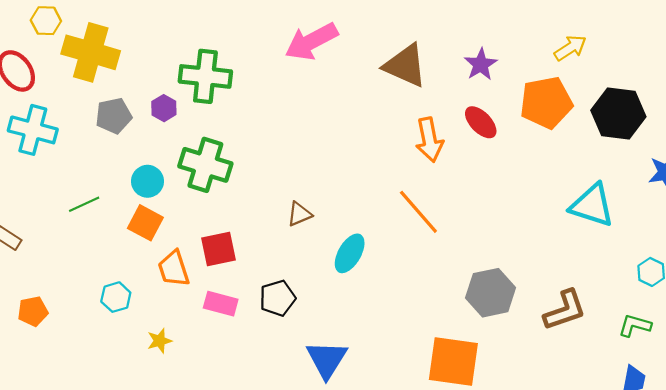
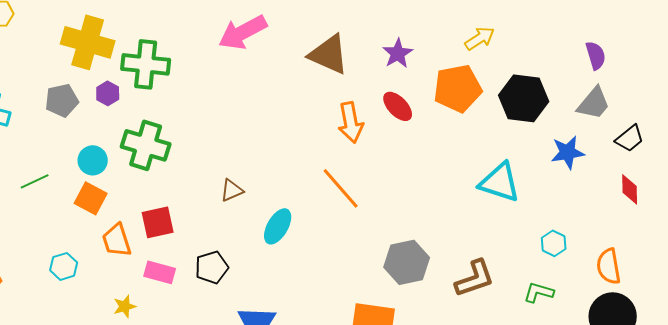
yellow cross: (91, 52) -> (88, 42), moved
yellow star: (160, 341) -> (125, 306), moved

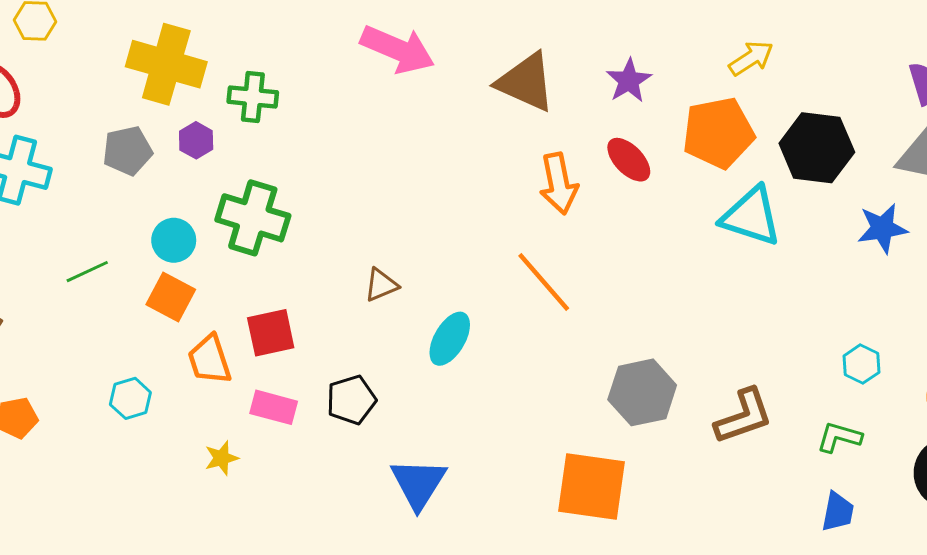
pink arrow: (243, 32) -> (398, 49), turned -129
green cross: (146, 64) -> (253, 97), size x0.7
cyan triangle: (500, 182) -> (751, 216), moved

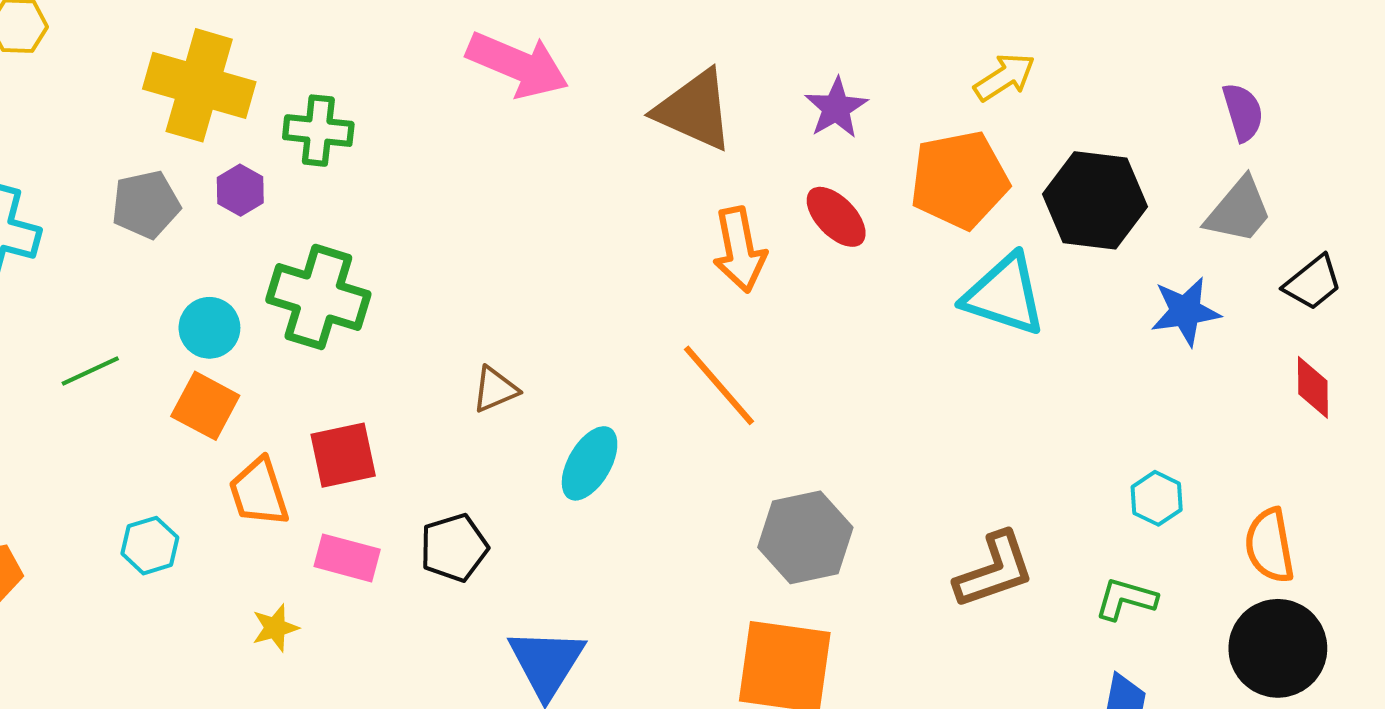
gray hexagon: (642, 392) -> (805, 537), moved

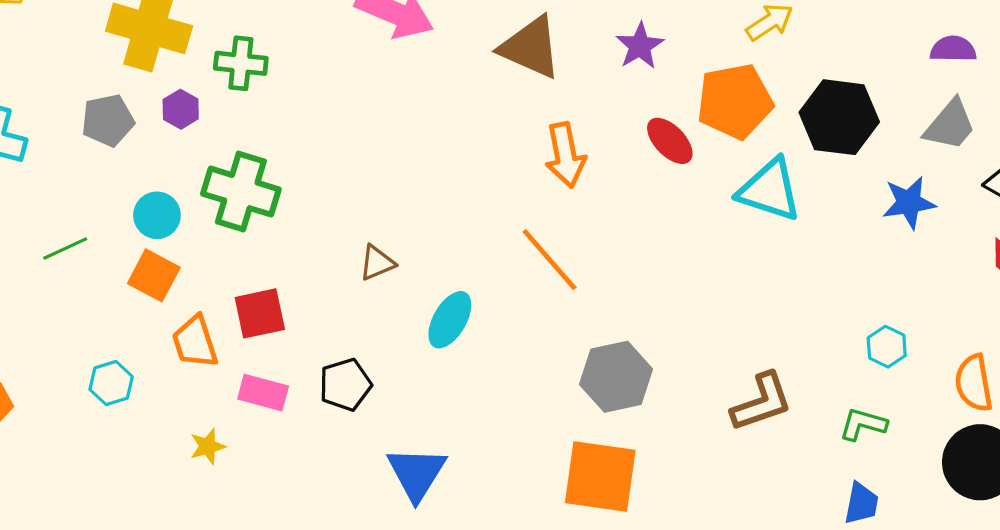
purple semicircle: (1243, 112) -> (953, 49), turned -72
red ellipse: (836, 217) -> (670, 141), moved

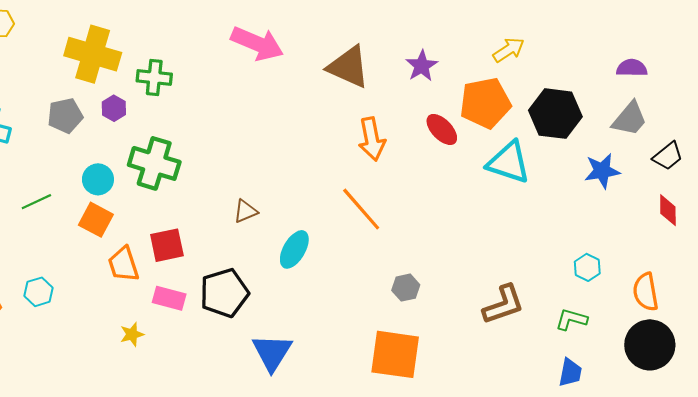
gray hexagon: (616, 377) -> (406, 288), size x0.6
cyan hexagon: (111, 383) -> (39, 292), moved
black pentagon: (345, 385) -> (224, 293), size x1.4

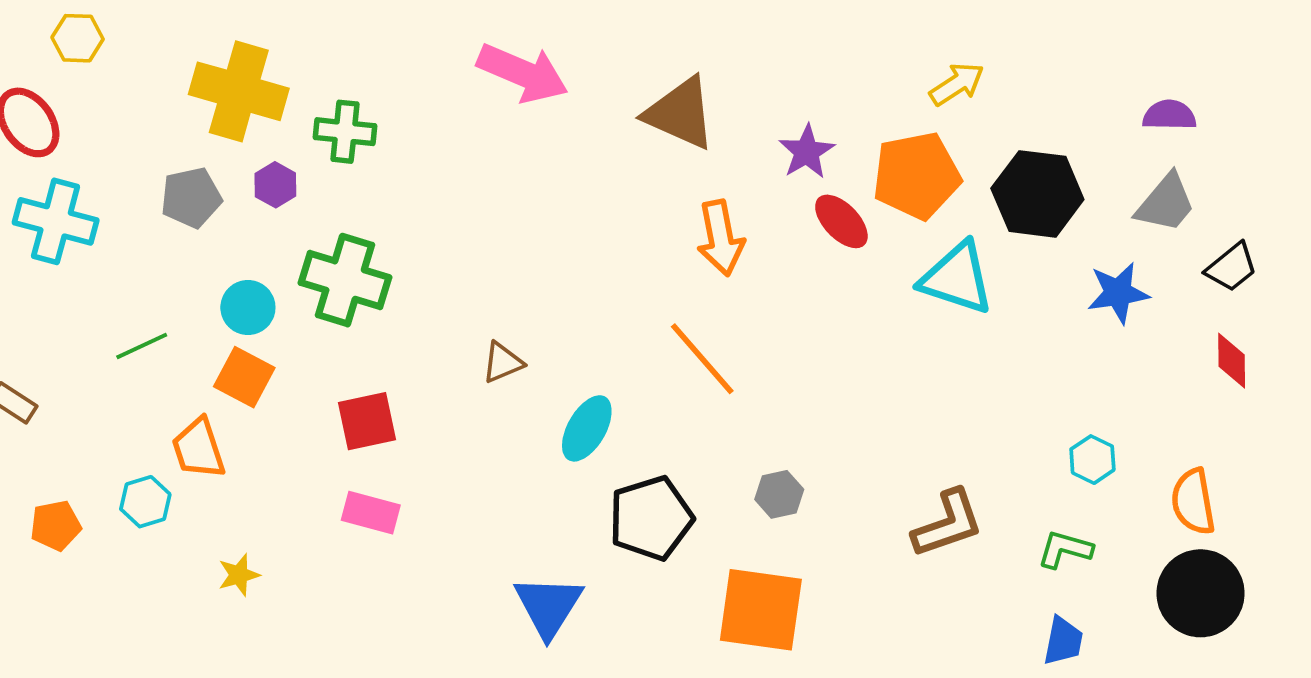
purple star: (422, 66) -> (807, 152), moved
orange trapezoid: (123, 264) -> (198, 449), moved
black pentagon: (224, 293) -> (651, 518), moved
yellow star: (132, 334) -> (239, 575), moved

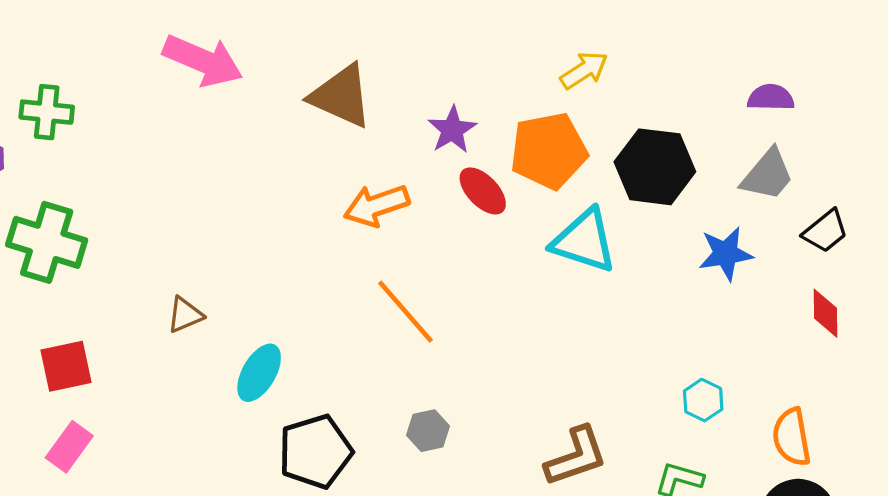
orange arrow: (721, 238) -> (377, 205), turned 82
orange line: (702, 359) -> (405, 312), moved
pink rectangle: (371, 513) -> (69, 447), turned -69

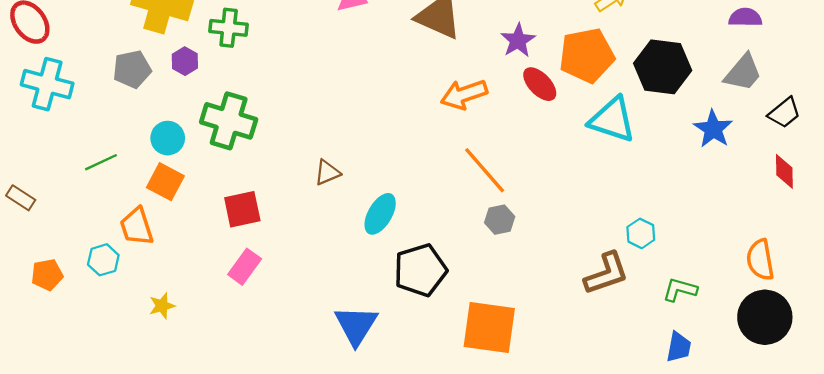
blue star: (726, 254) -> (713, 129), turned -30
cyan hexagon: (703, 400) -> (641, 233), moved
gray hexagon: (428, 431) -> (500, 220), moved

